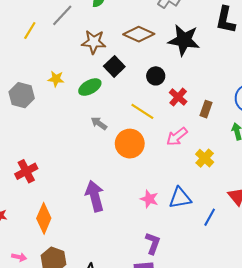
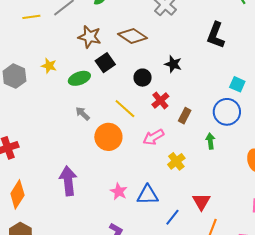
yellow line: (30, 30) -> (31, 17), turned 42
black star: (184, 40) -> (173, 64), moved, size x0.6

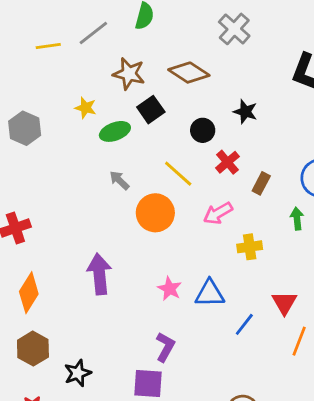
yellow star: (49, 66) -> (86, 108), moved
yellow cross: (176, 161) -> (250, 247), turned 30

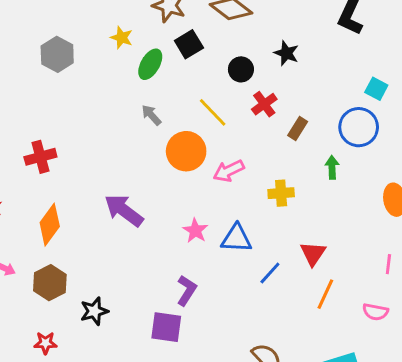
green ellipse: (115, 131) -> (150, 64), turned -44
pink arrow: (218, 213) -> (229, 171), moved
purple arrow: (99, 274) -> (124, 210), turned -51

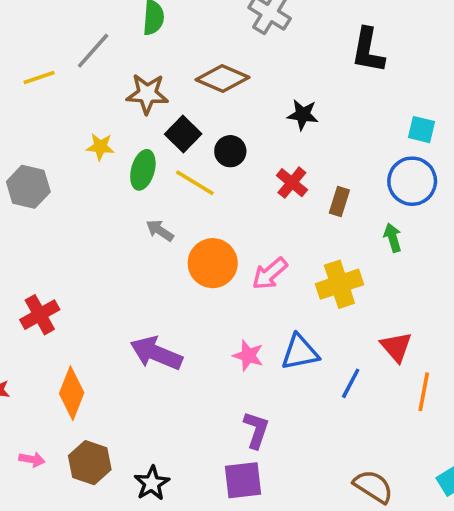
black circle: (241, 69) -> (230, 151), moved
yellow line: (213, 112) -> (195, 183), moved
yellow cross: (281, 193) -> (339, 284), size x1.4

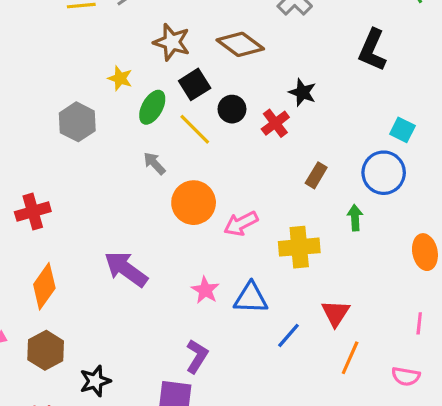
red cross: (292, 183) -> (275, 123), moved
gray hexagon: (28, 187) -> (77, 122), moved

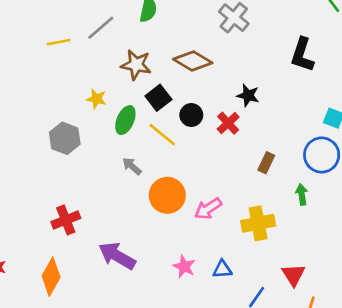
red cross: (33, 212) -> (66, 220), moved
blue triangle: (251, 298) -> (222, 269), size x0.7

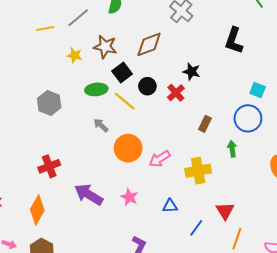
brown diamond: (193, 61) -> (149, 44), turned -52
yellow star: (96, 99) -> (74, 55), moved
green ellipse: (125, 120) -> (96, 89), turned 60
pink star: (184, 267) -> (129, 197), moved

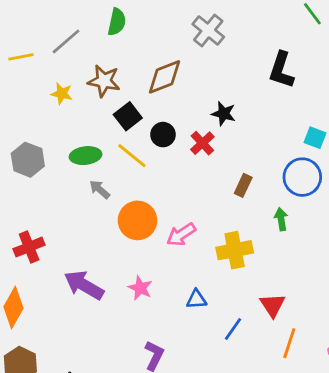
green ellipse: (96, 89) -> (86, 156), moved

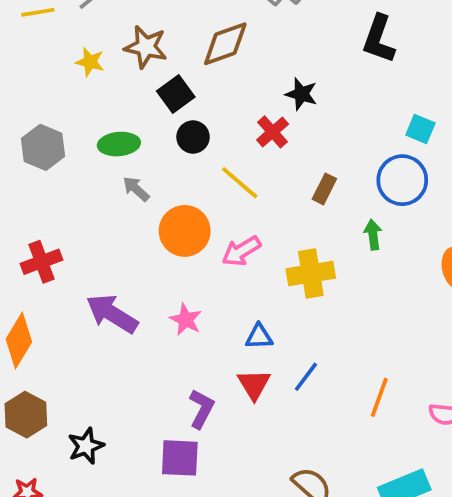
black circle: (163, 135) -> (193, 137), moved
yellow line: (132, 156) -> (240, 183), moved
red triangle: (273, 305) -> (254, 384), moved

